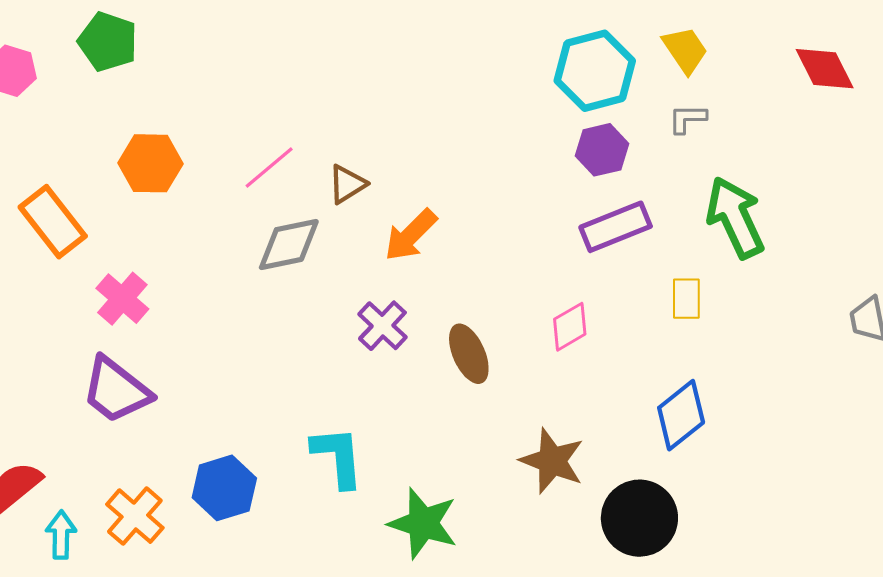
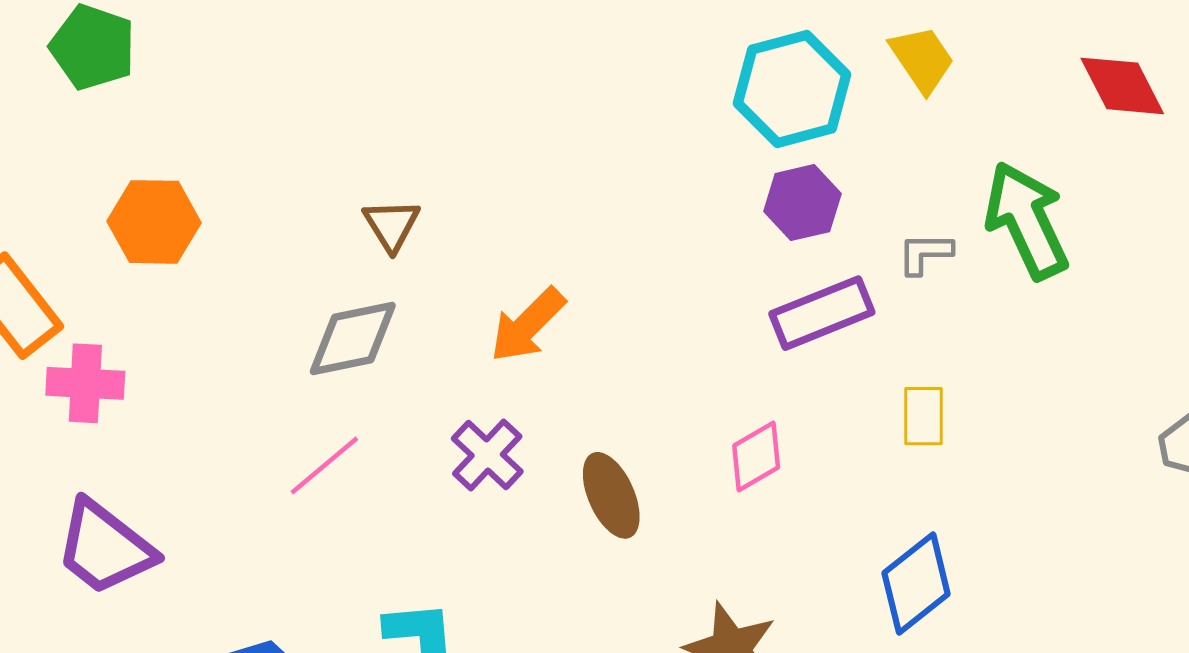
gray L-shape: (687, 119) -> (925, 253), moved
pink line: (269, 168) -> (324, 465), moved
brown triangle: (347, 184) -> (392, 225), moved, turned -30
green arrow: (735, 217) -> (1027, 220), moved
pink cross: (122, 299) -> (85, 383), moved, turned -38

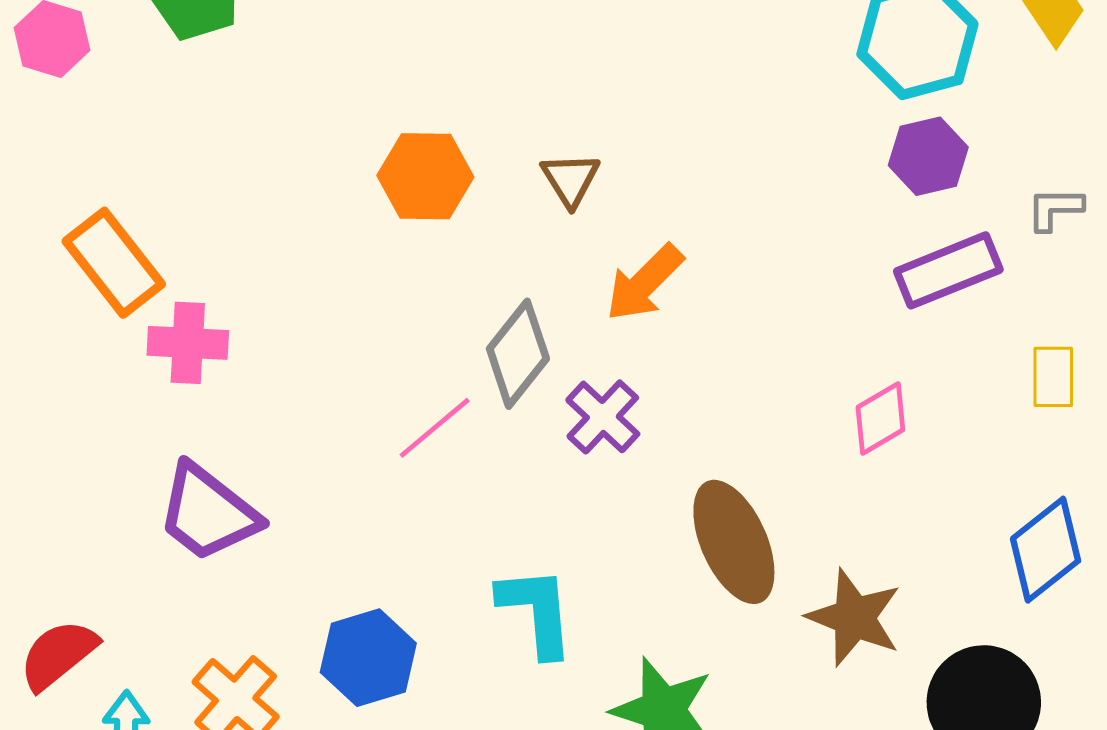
orange hexagon: (154, 222) -> (425, 176), moved
brown triangle: (392, 225) -> (570, 179), moved
gray diamond: (353, 338) -> (518, 354), moved, turned -40
brown ellipse: (611, 495) -> (734, 542), moved, size x1.4

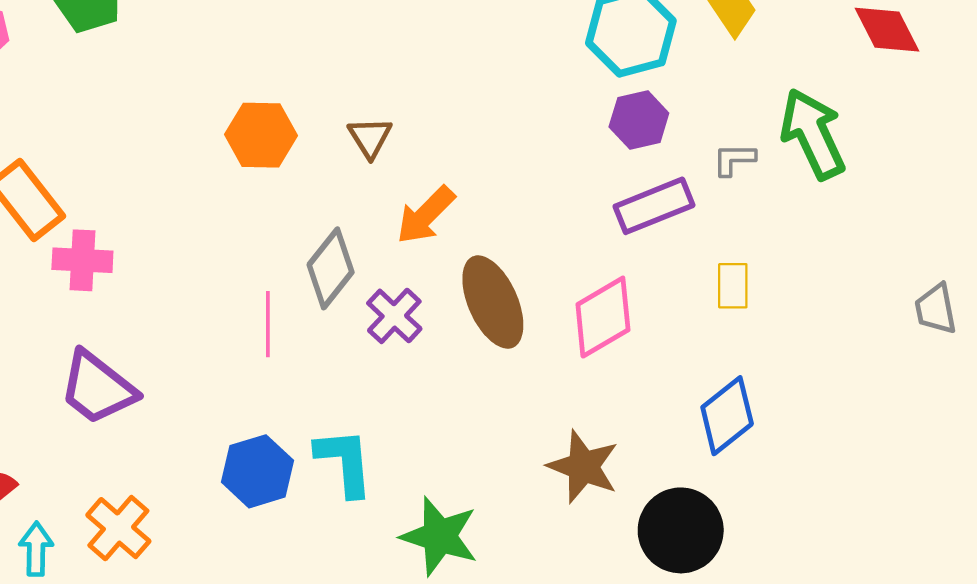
pink diamond: (880, 419) -> (603, 317), size x1.5
pink line: (435, 428) -> (268, 324), turned -50
brown ellipse: (734, 542) -> (493, 302), moved
blue hexagon: (368, 658) -> (258, 471), moved

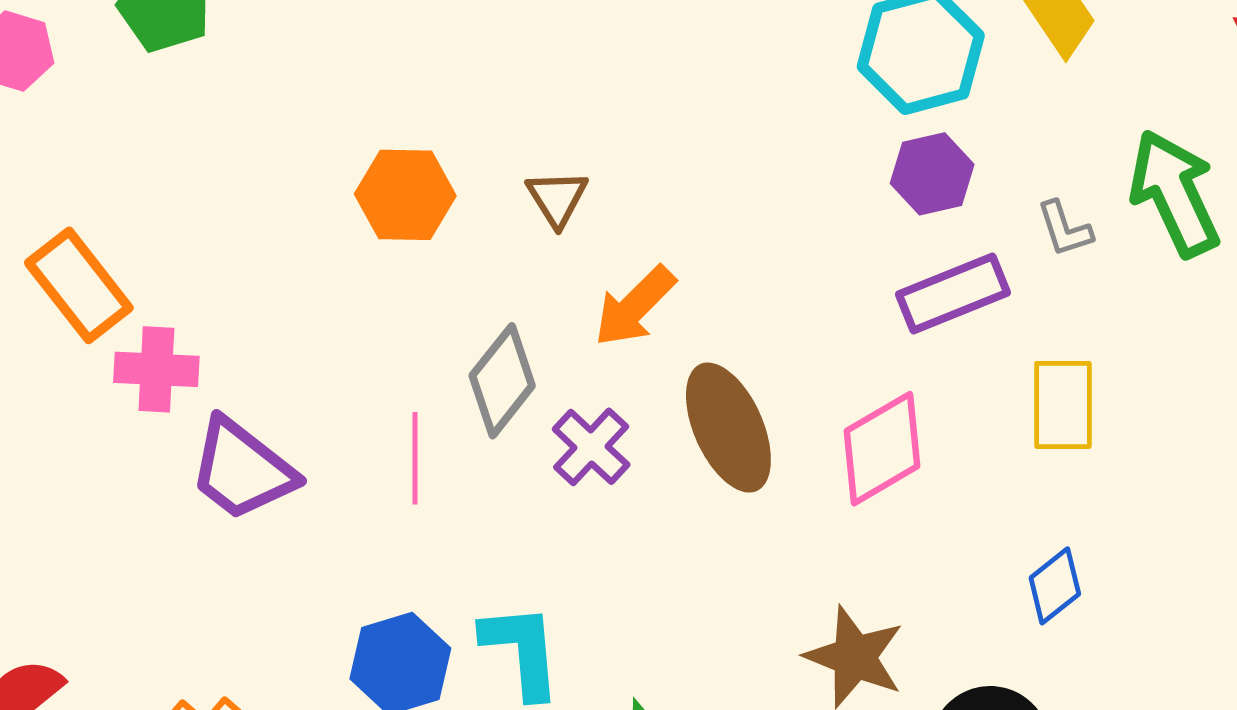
gray L-shape: (734, 159) -> (1065, 229), turned -108
yellow rectangle: (733, 286) -> (1063, 405), size x1.4
purple trapezoid: (98, 388) -> (242, 470), moved
blue diamond: (727, 416) -> (1055, 586), size x0.7

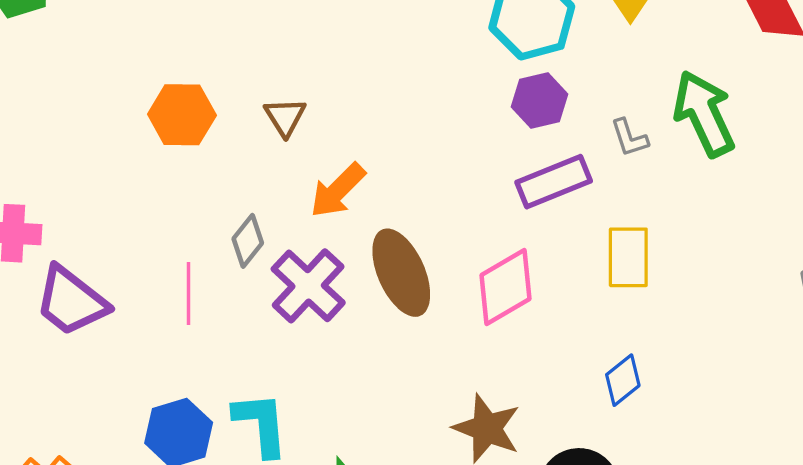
gray diamond: (502, 381) -> (248, 241), size x0.7
purple cross: (591, 447) -> (308, 286), size x1.4

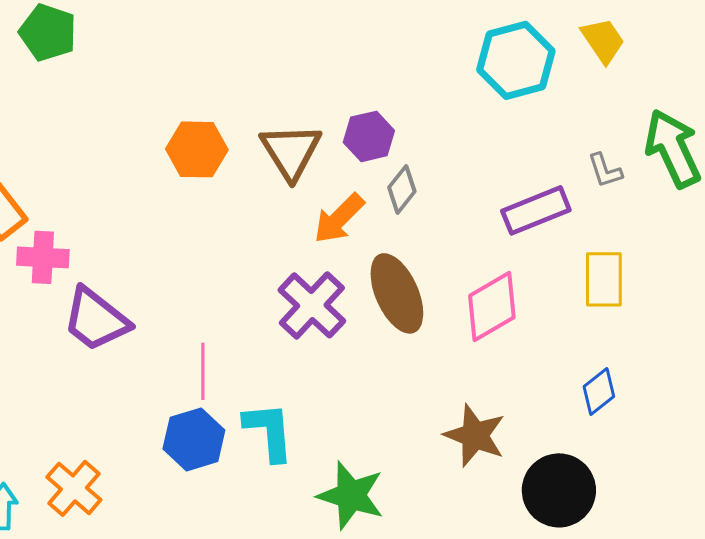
purple hexagon: (539, 100) -> (369, 136), moved
brown triangle: (285, 117) -> (291, 151), size x1.6
gray diamond: (248, 241) -> (402, 189), moved
pink line: (189, 294) -> (203, 371), moved

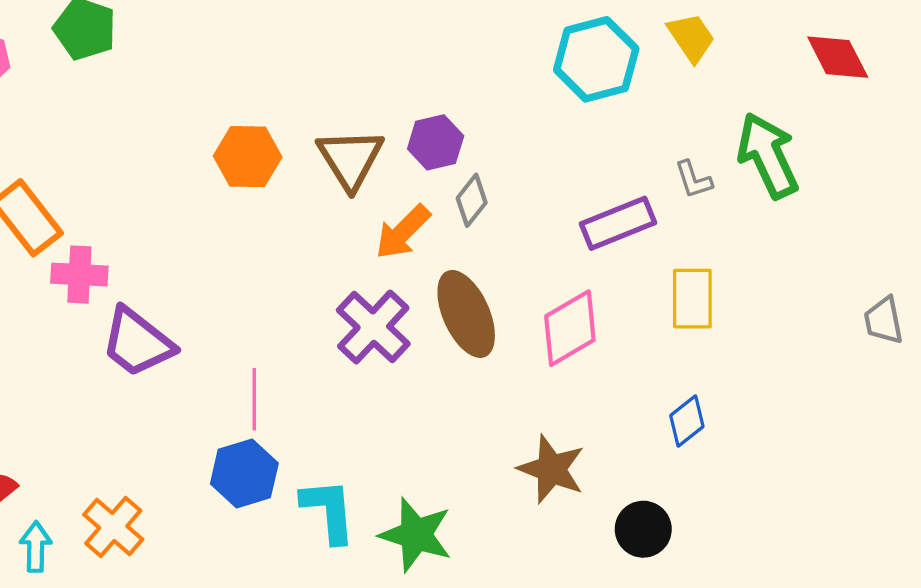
cyan L-shape: (269, 431) -> (329, 511), moved
black circle: (559, 490) -> (643, 529), size x0.7

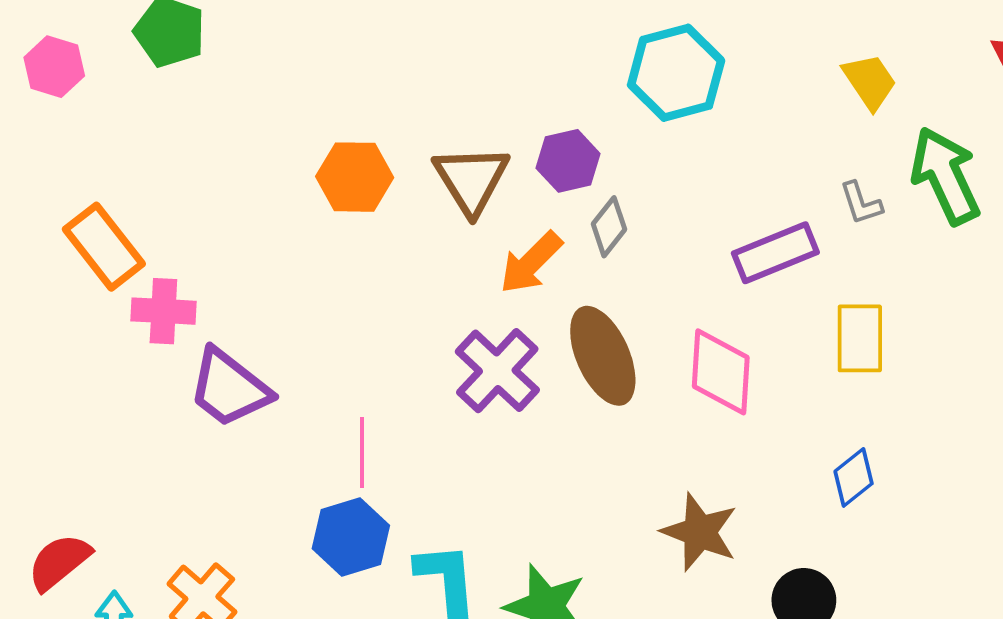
yellow trapezoid: (691, 37) -> (870, 81), moved
cyan hexagon: (596, 59) -> (676, 73), moved
pink diamond: (570, 328) -> (721, 372), turned -56

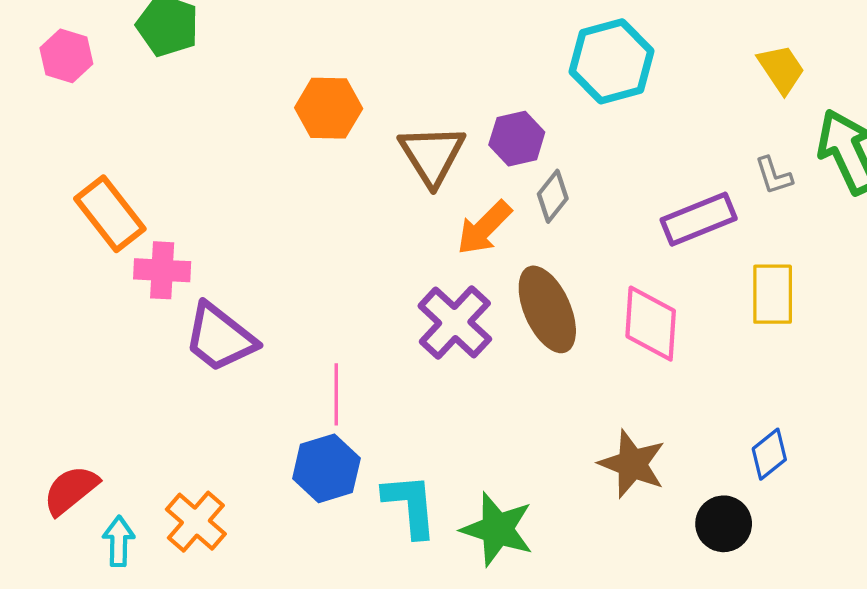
orange hexagon: (355, 177) -> (329, 108), moved
blue diamond: (854, 477) -> (769, 454), moved

